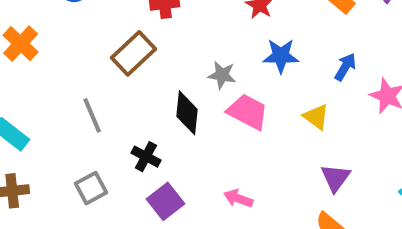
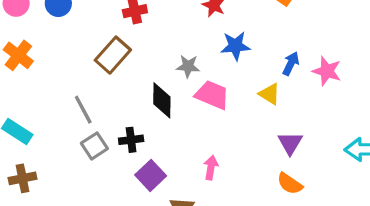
blue arrow: (345, 67) -> (291, 64), moved
black cross: (146, 157) -> (131, 140), turned -30
gray square: (91, 188) -> (94, 146), moved
pink arrow: (238, 198) -> (211, 168), turned 85

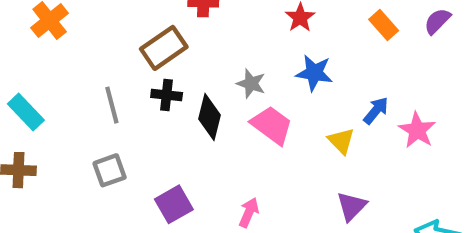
black cross: (131, 140) -> (167, 95), moved
gray square: (94, 146) -> (110, 170), moved

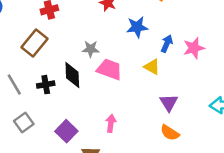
blue star: (314, 73) -> (137, 27), moved
black cross: (167, 95) -> (46, 85), moved
pink star: (417, 130) -> (194, 48), turned -30

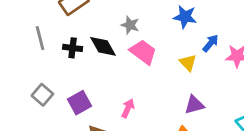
black diamond: (72, 75) -> (103, 46), turned -44
purple triangle: (169, 103) -> (194, 105), turned 30
gray square: (24, 122) -> (42, 95), moved, turned -30

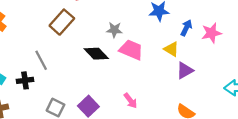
black cross: (73, 48) -> (25, 80), moved
purple triangle: (194, 105) -> (185, 70), moved
pink arrow: (128, 108) -> (130, 101), turned 133

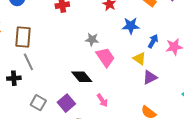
brown rectangle: (62, 22) -> (23, 37), moved, turned -40
pink trapezoid: (131, 50) -> (105, 57), turned 30
black diamond: (96, 54) -> (82, 77), moved

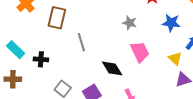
gray star: (92, 40) -> (130, 23), moved
gray line: (28, 62) -> (81, 42), moved

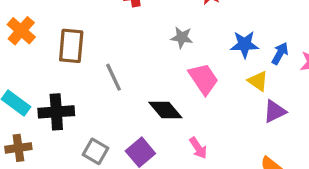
blue star: (171, 23) -> (245, 44), moved
black cross: (41, 59) -> (56, 112), size x1.5

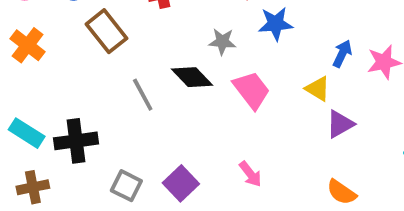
blue star: (245, 44) -> (276, 24), moved
brown rectangle: (71, 46) -> (106, 31), moved, turned -40
black diamond: (165, 110) -> (192, 77), moved

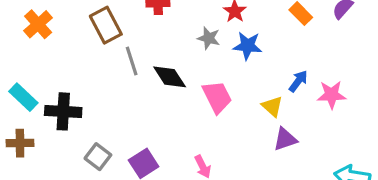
gray star: (222, 42) -> (209, 38), moved
gray line: (143, 95) -> (132, 61), moved

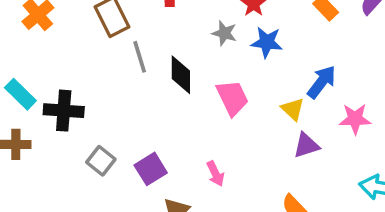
black diamond: (170, 77) -> (181, 75), turned 32
blue arrow: (298, 81) -> (322, 82), size x1.4
pink star: (331, 95) -> (355, 119), moved

